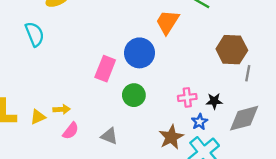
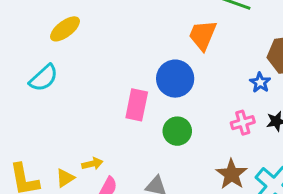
cyan semicircle: (35, 34) -> (44, 78), turned 80
blue star: (200, 122) -> (260, 82), moved

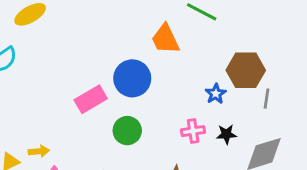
orange trapezoid: (203, 35) -> (165, 39), turned -56
pink rectangle: (137, 105) -> (91, 99), turned 40

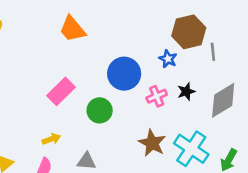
orange trapezoid: (165, 39) -> (72, 29), moved
blue circle: (132, 78) -> (124, 74), moved
yellow arrow: (39, 151) -> (51, 139), moved

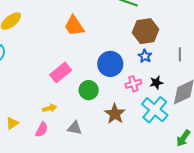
brown hexagon: (189, 32) -> (146, 31), moved
brown star: (152, 143) -> (115, 114), moved
cyan cross: (191, 149) -> (155, 110), moved

